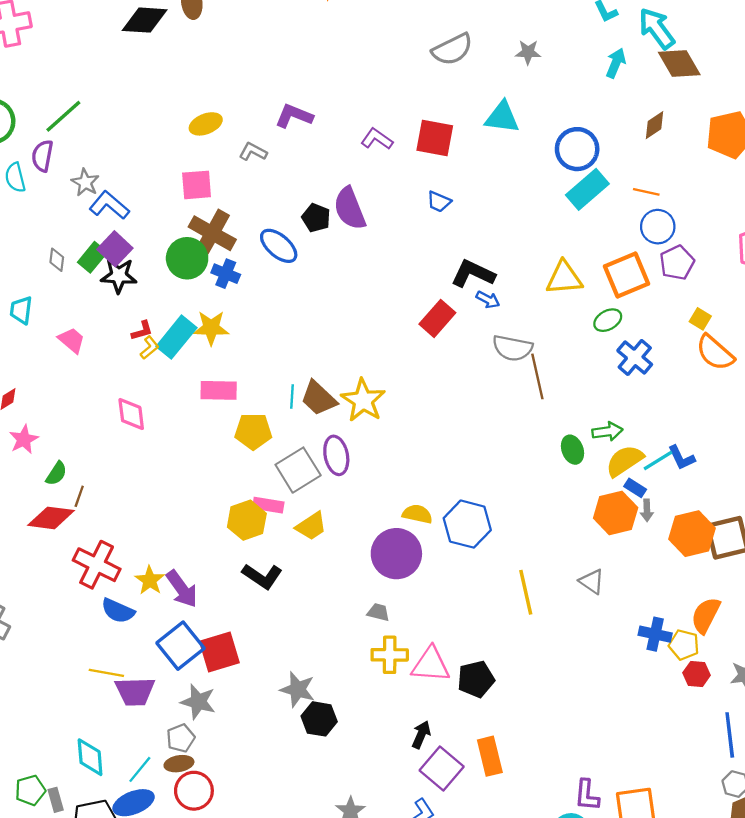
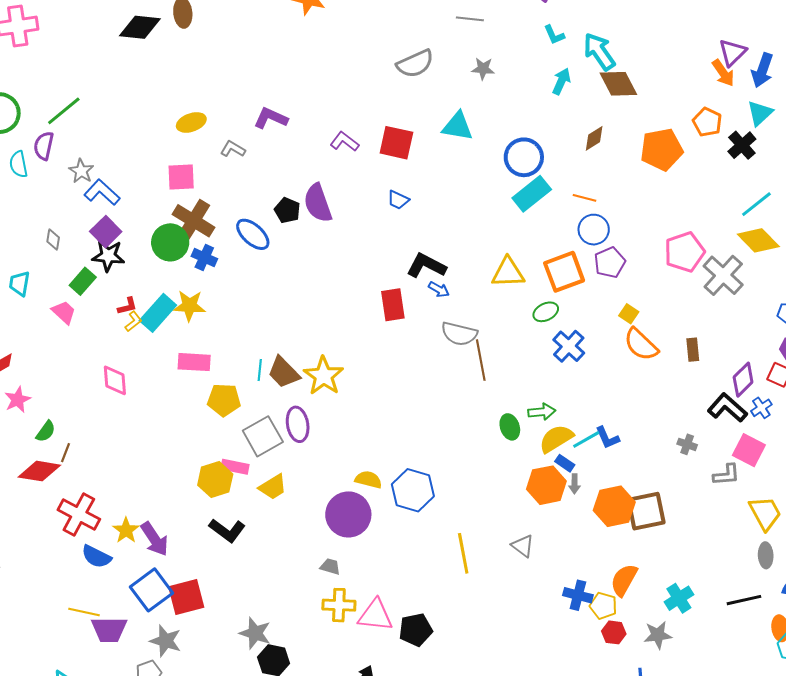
green rectangle: (92, 257) -> (83, 281), moved
red rectangle: (437, 318) -> (393, 305), turned -52

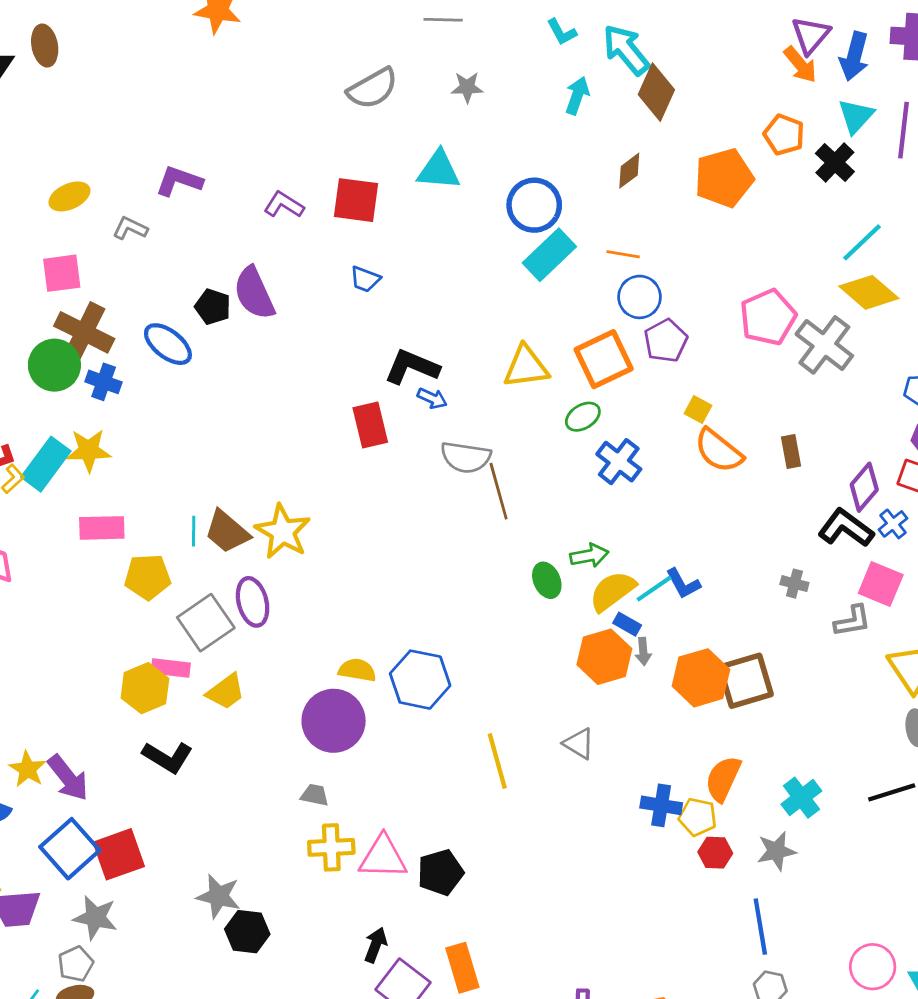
brown diamond: (618, 84) -> (656, 92), turned 57

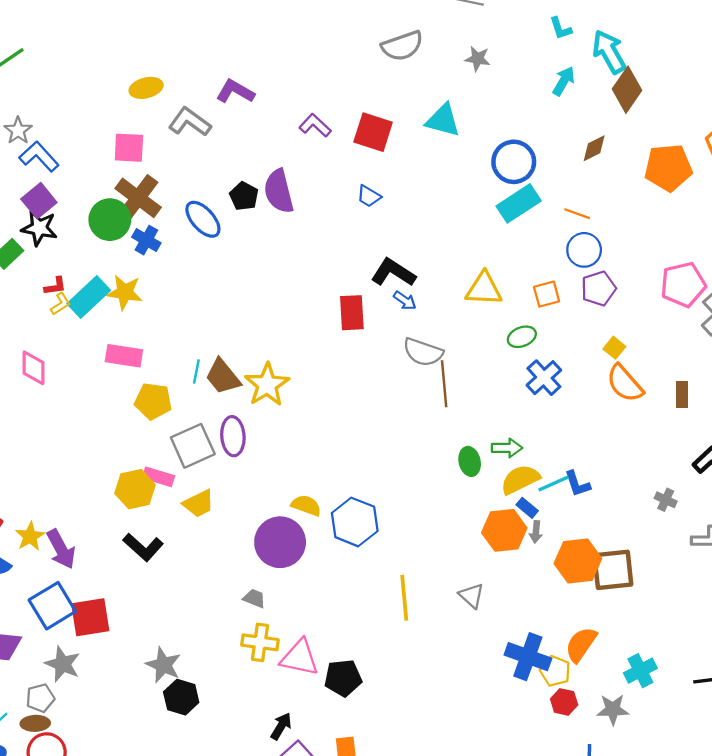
gray L-shape: (130, 228) -> (190, 122), size x1.5
orange square: (604, 359) -> (547, 294), size x0.6
blue cross: (661, 805) -> (528, 657), size x1.4

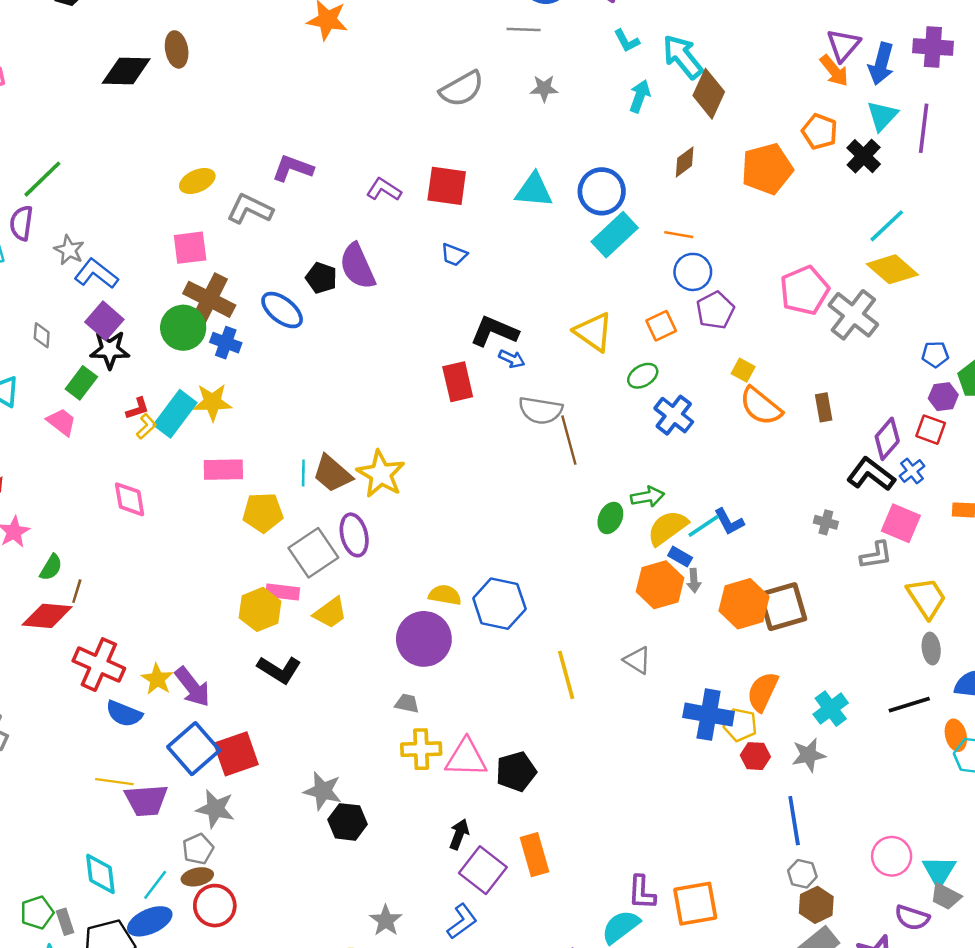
cyan triangle: (443, 120) -> (534, 190), moved
yellow triangle: (484, 289) -> (593, 332), turned 42
green ellipse: (470, 461) -> (610, 518), turned 48

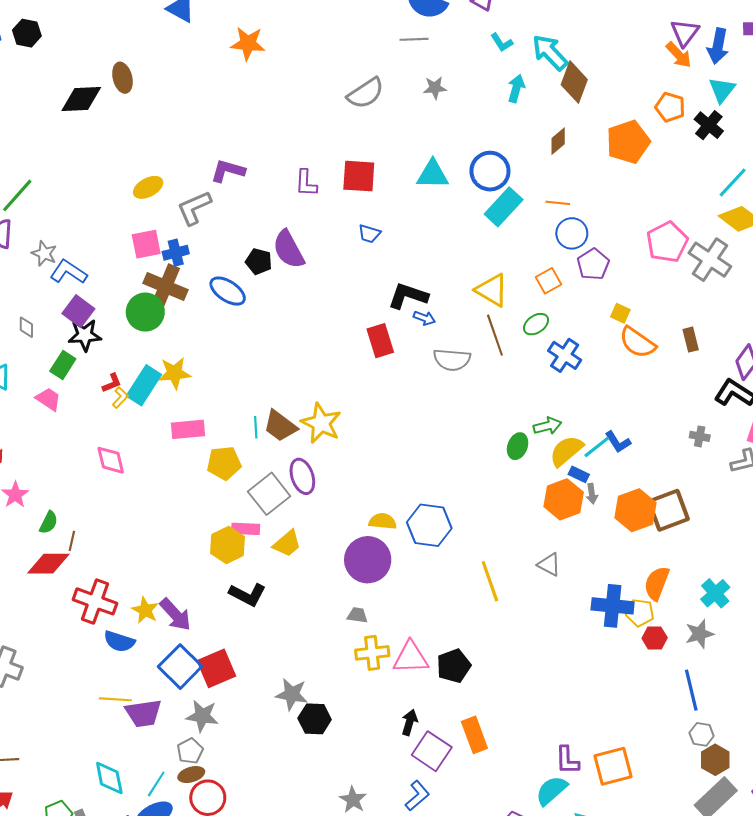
purple L-shape: (384, 189) -> (306, 183), turned -116
gray L-shape: (250, 209) -> (194, 208), turned -45
blue cross: (226, 343) -> (176, 253), moved, turned -30
brown line: (569, 440) -> (495, 335), moved

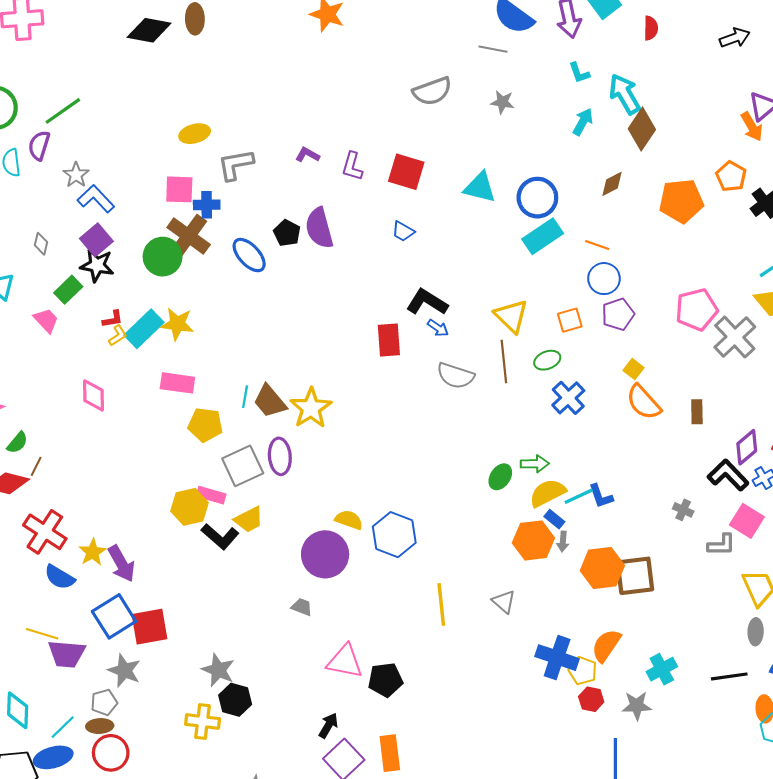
purple L-shape: (228, 171) -> (307, 155), moved, size x0.7
black L-shape: (248, 595) -> (220, 536), moved
yellow cross: (372, 653) -> (203, 722), moved

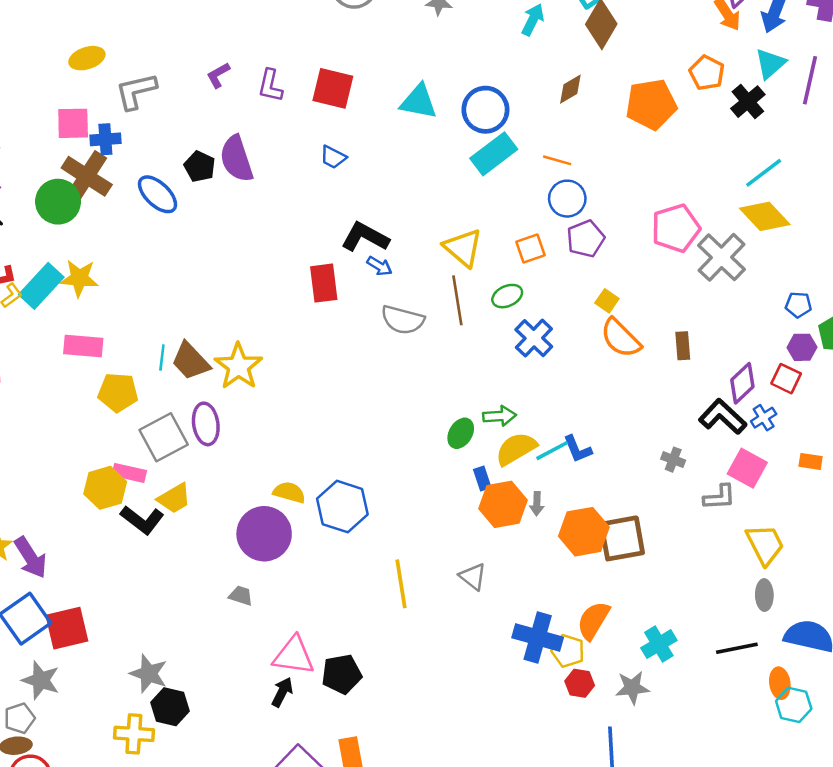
purple L-shape: (307, 155) -> (218, 75), turned -55
blue rectangle: (554, 519) -> (482, 478), moved, turned 36
black arrow: (328, 725) -> (282, 692), moved

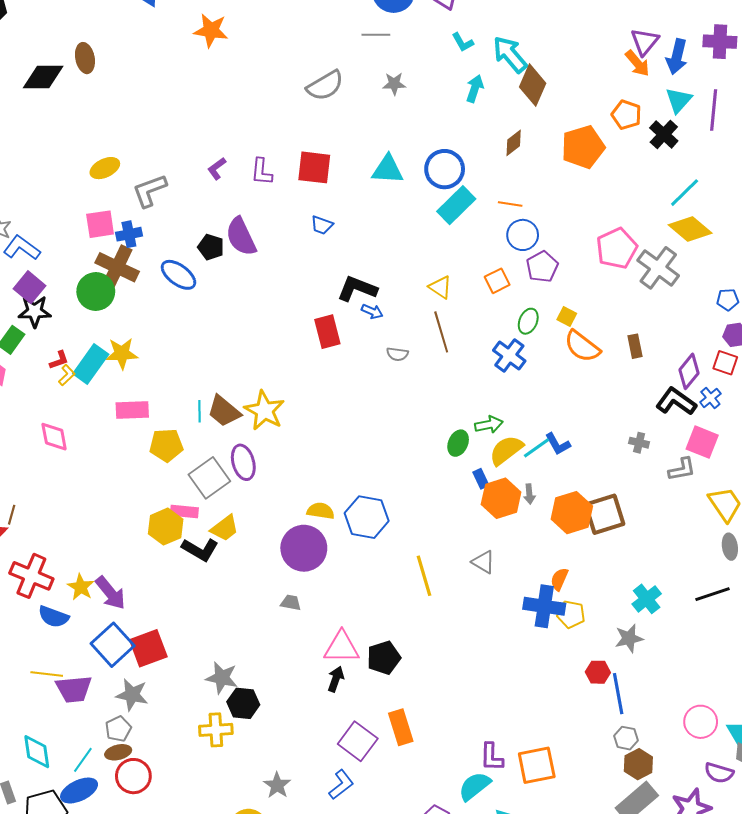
yellow triangle: (463, 248) -> (440, 287), size x0.7
green ellipse: (507, 296) -> (528, 321), moved, turned -35
gray semicircle: (403, 320) -> (397, 354), size x0.6
orange semicircle: (593, 620) -> (559, 579), moved, size x0.7
red hexagon: (580, 683) -> (598, 672), moved

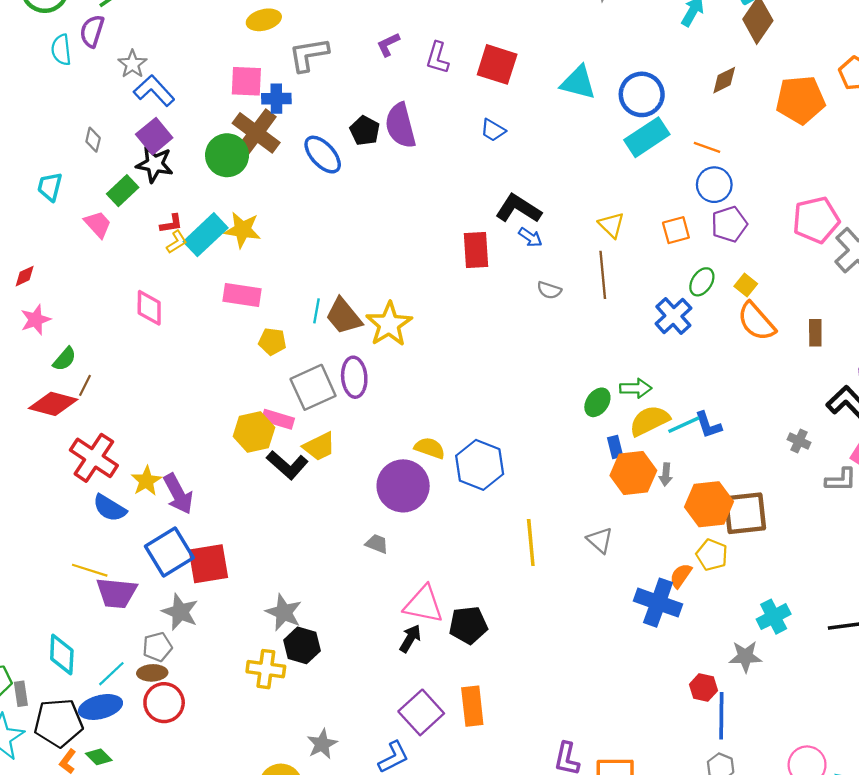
yellow pentagon: (166, 445) -> (272, 341), size x0.7
yellow pentagon: (571, 614) -> (712, 555), moved

